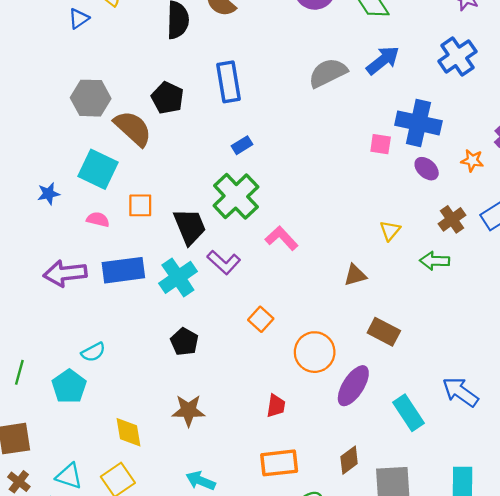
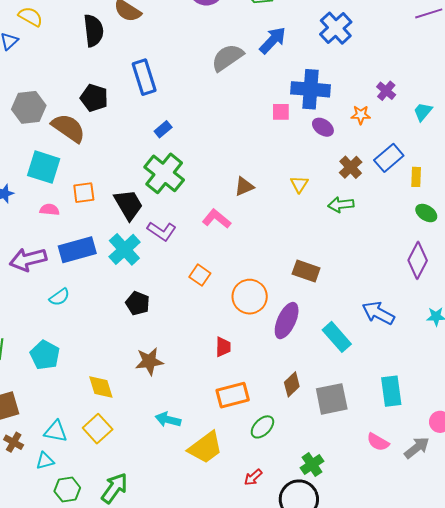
pink L-shape: (281, 238) -> (217, 219), moved
brown triangle: (355, 275) -> (244, 186), moved
cyan semicircle: (93, 352) -> (59, 297), moved

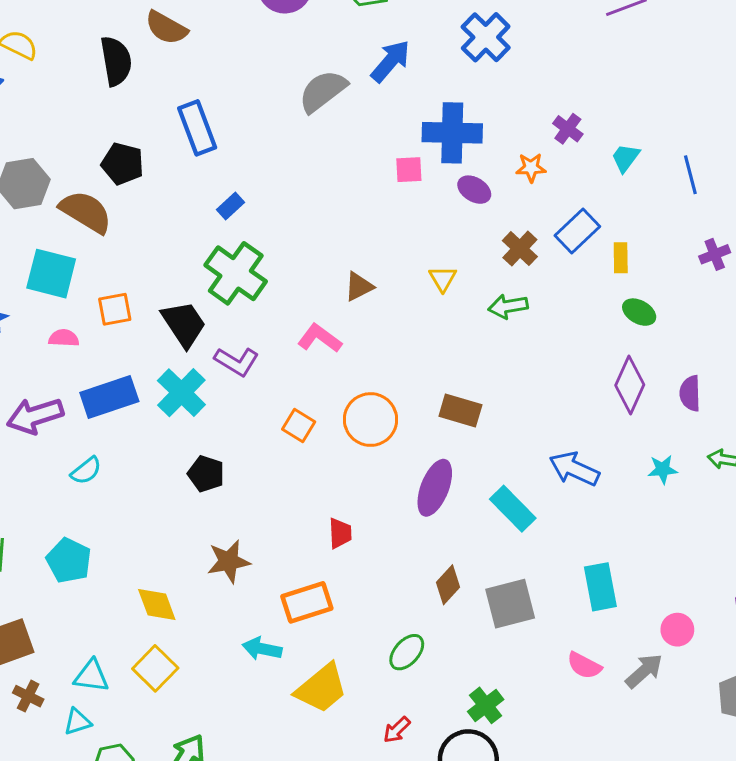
orange circle: (250, 297) -> (371, 420), moved
orange rectangle: (233, 395) -> (307, 602), moved

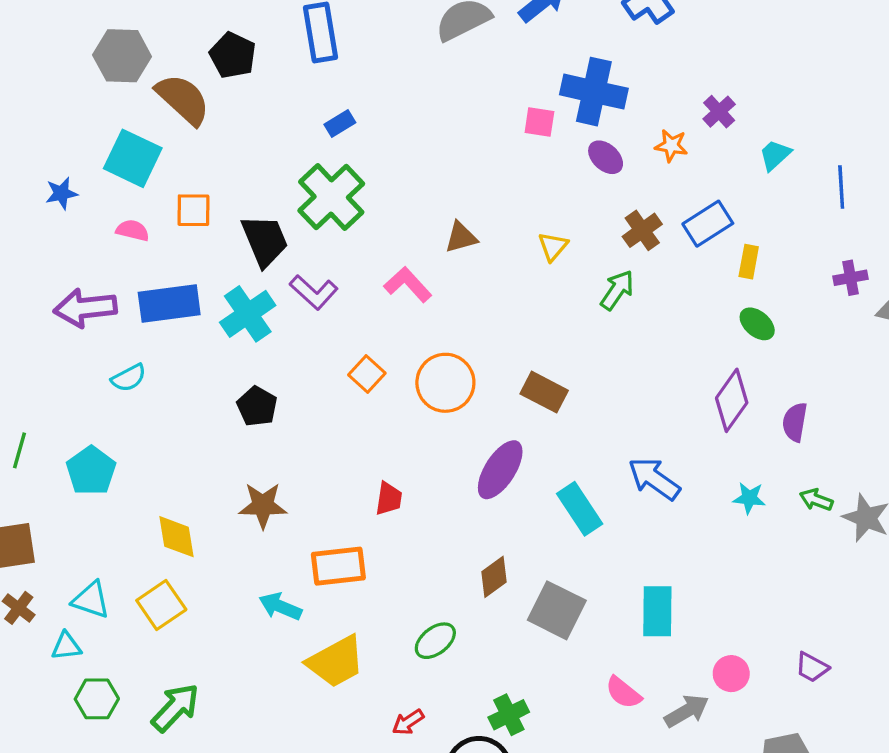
green arrow: (508, 306) -> (617, 290), turned 123
gray square: (510, 604) -> (557, 610), turned 30

